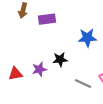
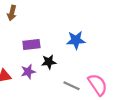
purple rectangle: (47, 19) -> (31, 44), moved

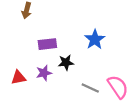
blue star: (76, 40) -> (95, 39), turned -30

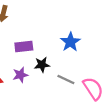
gray line: (90, 88) -> (66, 79), moved

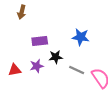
blue star: (70, 42) -> (81, 37), turned -30

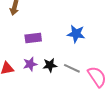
black star: (56, 57) -> (50, 65), moved

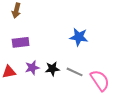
purple rectangle: (33, 38) -> (21, 42), moved

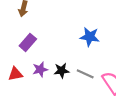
purple rectangle: (21, 42) -> (28, 42), turned -42

